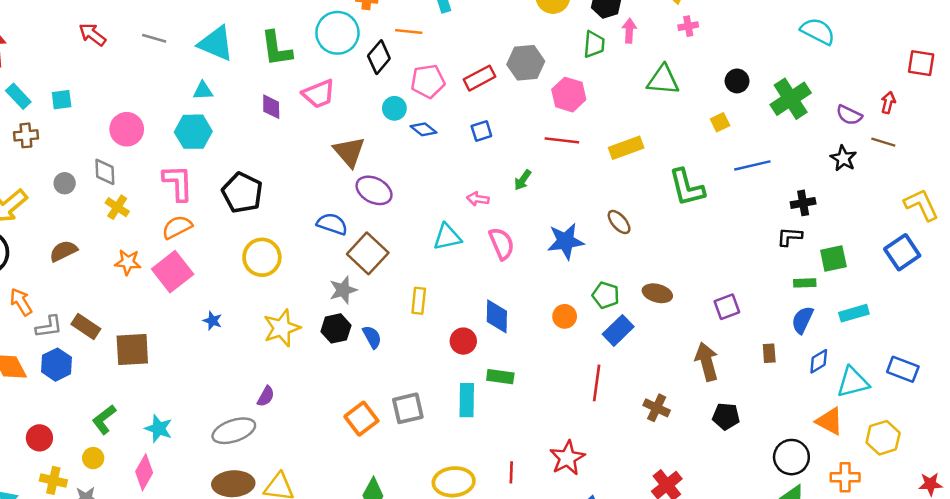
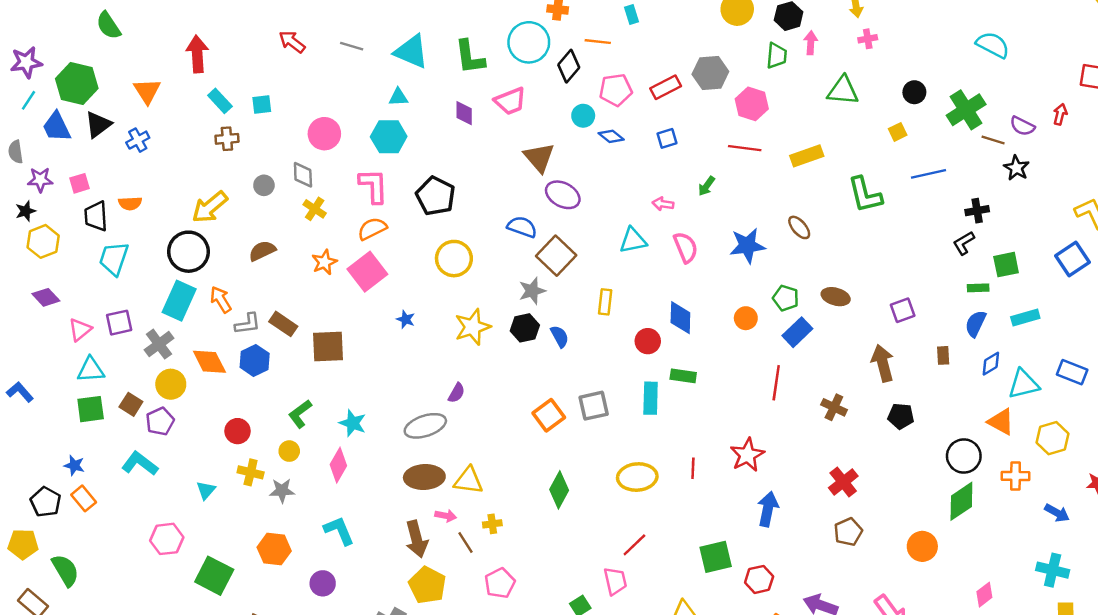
brown line: (883, 142) -> (993, 140), moved
black L-shape: (790, 237) -> (964, 243), turned -35
orange star: (128, 262) -> (324, 262), turned -30

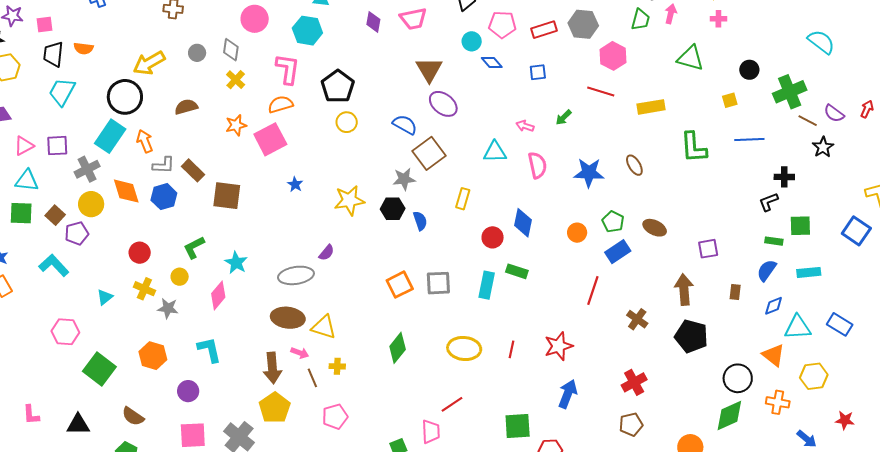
yellow circle: (454, 259) -> (347, 122), moved, size x0.7
blue square: (1072, 259) -> (856, 231), turned -32
black pentagon: (901, 416) -> (691, 336), size x1.5

